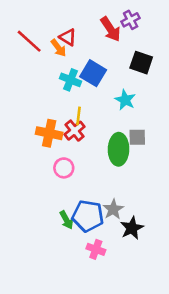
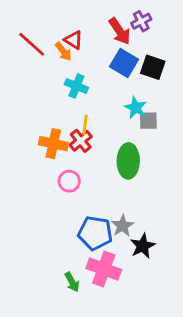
blue square: (93, 73) -> (124, 63), moved
gray square: (137, 137) -> (148, 121), moved
green arrow: (66, 220) -> (72, 282), moved
pink cross: (96, 249) -> (104, 269), size x1.6

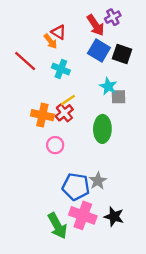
red line: (32, 44) -> (25, 61), moved
yellow line: (85, 125) -> (68, 100), turned 49
black star: (143, 246) -> (114, 217), moved, turned -30
green arrow: (72, 282) -> (57, 226), size x1.6

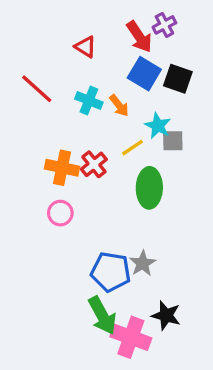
orange arrow: (51, 41) -> (119, 106), moved
yellow line: (68, 100) -> (133, 148), moved
pink circle: (55, 145) -> (60, 213), moved
pink cross: (83, 215) -> (131, 337), moved
green arrow: (57, 226) -> (102, 315), moved

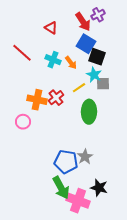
black square: (178, 79) -> (97, 57), moved
pink circle: (60, 213) -> (23, 122), moved

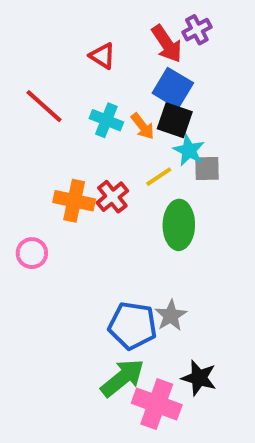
black square: (97, 57) -> (175, 120), moved
pink circle: (23, 122) -> (32, 253), moved
green arrow: (61, 188) -> (122, 378), turned -100

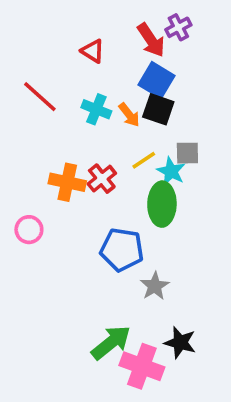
cyan star: (189, 150) -> (171, 171), moved
blue pentagon: (133, 326) -> (122, 250), moved

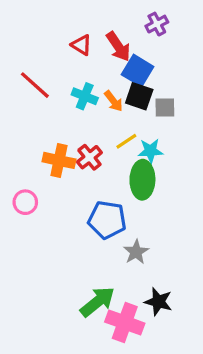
red arrow: (151, 40) -> (118, 47), moved
gray square: (187, 153) -> (165, 108), moved
cyan star: (171, 171) -> (150, 151), turned -30

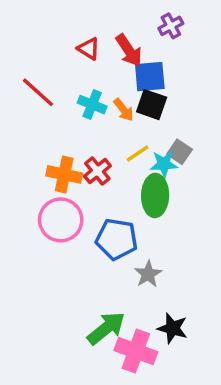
blue square: (138, 71) -> (150, 77), turned -36
gray square: (165, 108) -> (180, 152), moved, turned 35
pink circle: (25, 202) -> (61, 220), moved, size x1.6

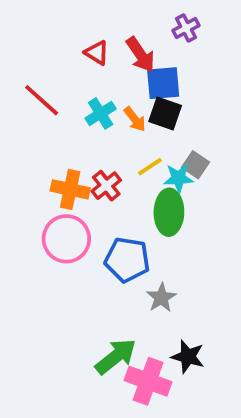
cyan cross: (92, 105) -> (101, 113), turned 36

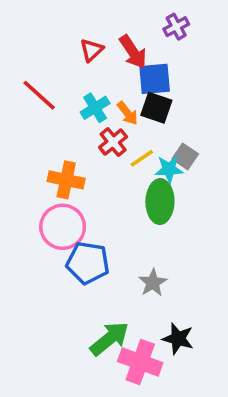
red triangle: (97, 53) -> (91, 50), turned 45
red cross: (106, 186) -> (113, 142), moved
blue pentagon: (127, 260) -> (88, 263), moved

